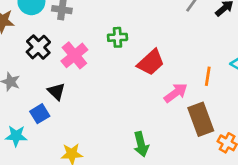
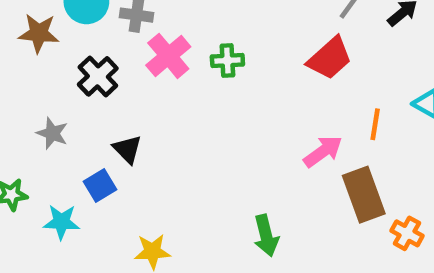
pink cross: (74, 55) -> (168, 56), moved
red trapezoid: (151, 62) -> (330, 58), moved

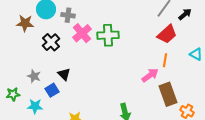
red trapezoid: (330, 58) -> (167, 34), moved
green cross: (227, 61) -> (108, 35), size x1.5
orange line: (375, 124) -> (165, 60), moved
gray star: (52, 133) -> (34, 76), moved

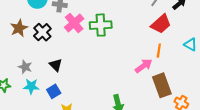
brown star: (25, 23) -> (19, 28), moved, turned -30
blue square: (52, 90) -> (54, 91), moved
cyan star: (35, 106) -> (31, 86), moved

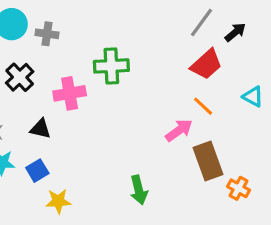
pink cross: (74, 23) -> (70, 93), moved, turned 30
orange line: (159, 51) -> (203, 106), turned -56
black triangle: (56, 65) -> (41, 129), turned -32

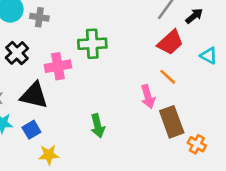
cyan triangle: (253, 97) -> (209, 56), moved
black triangle: (41, 129) -> (34, 95), size x1.6
pink arrow: (179, 130) -> (148, 97), turned 110
green arrow: (139, 190) -> (98, 126), moved

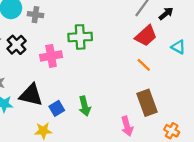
black triangle: (34, 95) -> (31, 95), moved
pink arrow: (148, 97) -> (127, 126), moved
blue square: (31, 130) -> (57, 108), moved
orange cross: (197, 144) -> (172, 131), moved

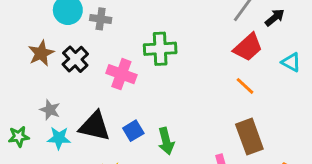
pink cross: (51, 56) -> (121, 74), turned 30
blue square: (57, 108) -> (133, 131), moved

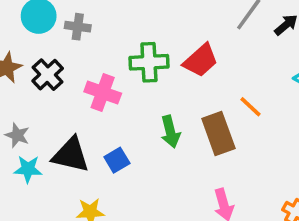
red trapezoid: (248, 47) -> (201, 60), moved
brown rectangle: (249, 137) -> (218, 133), moved
green arrow: (166, 141) -> (170, 132), moved

